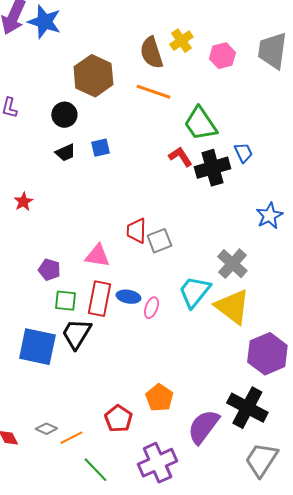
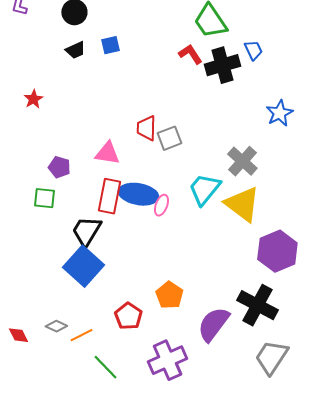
blue ellipse: (128, 297) -> (138, 194), size x1.6
green square: (65, 301) -> (44, 198), moved
blue square: (37, 347) -> (83, 266), moved, turned 30

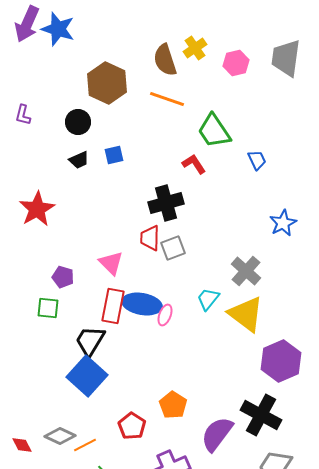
black cross: (222, 65) -> (166, 203), moved
red star: (33, 99) -> (37, 209), size x1.8
pink triangle: (107, 153) -> (111, 263), turned 36
cyan trapezoid: (204, 189) -> (208, 299), size x0.7
gray diamond: (56, 326) -> (60, 436), size x1.4

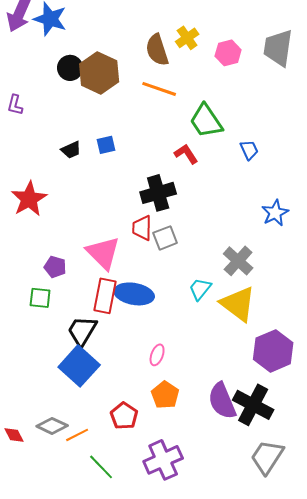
black circle: (78, 122) -> (70, 68), moved
pink triangle: (111, 263) -> (103, 253), size x1.4
pink ellipse: (165, 315) -> (157, 355), moved
purple semicircle: (217, 434) -> (222, 401), moved, turned -60

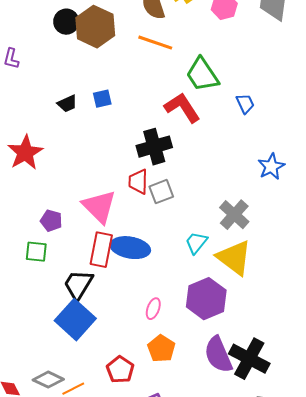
red L-shape: (186, 154) -> (182, 108), size x1.5
purple hexagon: (273, 351) -> (206, 299), moved

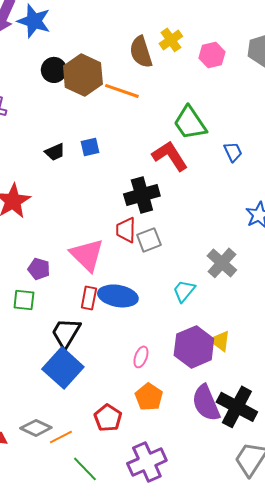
orange line: (155, 43) -> (122, 91), moved
red rectangle: (101, 250) -> (89, 298), size x0.7
yellow triangle: (234, 258) -> (220, 341), moved, size x0.6

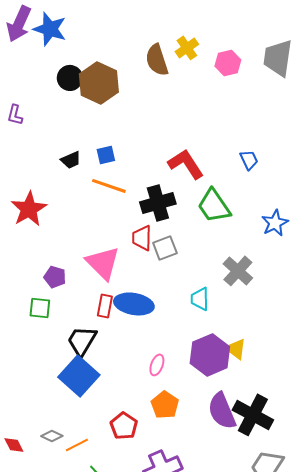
orange line: (122, 91) -> (109, 186), moved
green trapezoid: (190, 123) -> (214, 206), moved
cyan trapezoid: (184, 291) -> (200, 299), turned -40
gray diamond: (36, 428) -> (52, 436), size x0.7

